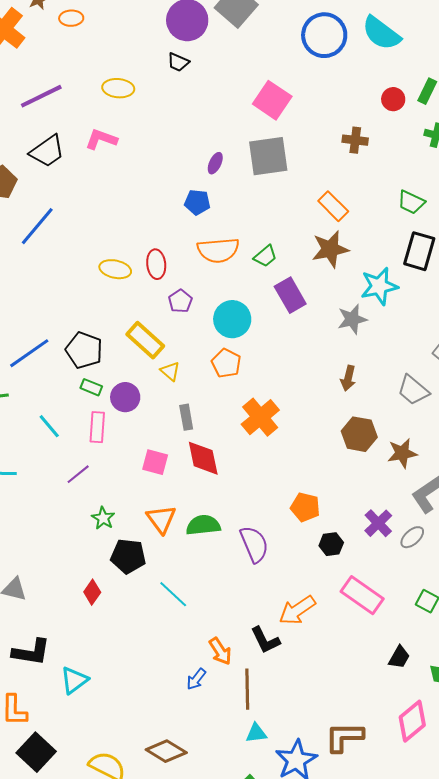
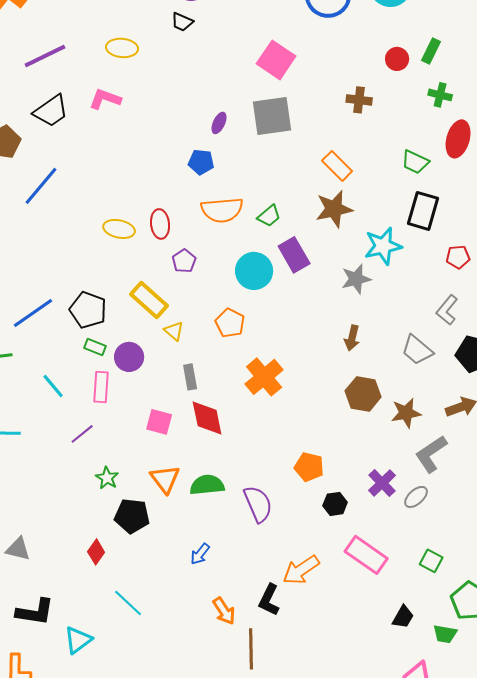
cyan circle: (232, 319) -> (254, 271), moved
cyan line: (173, 594) -> (128, 603), moved
black L-shape: (265, 640) -> (269, 600), turned 52
blue arrow: (196, 679) -> (200, 554), moved

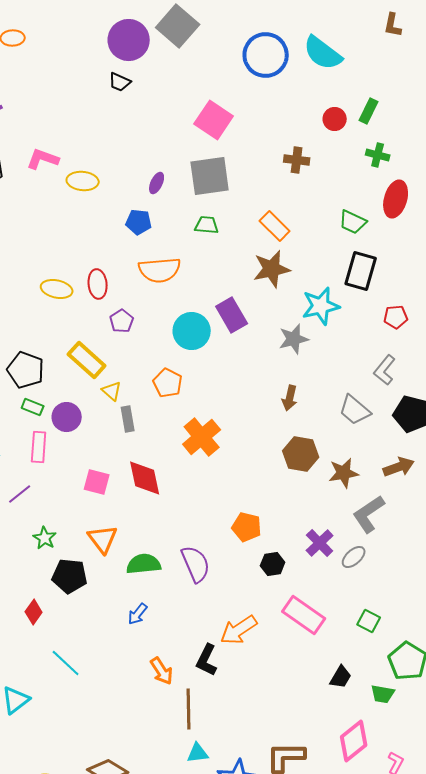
yellow ellipse: (122, 48) -> (83, 181), moved
green trapezoid: (269, 216) -> (207, 225), moved, turned -135
gray rectangle: (190, 377) -> (128, 419), moved
green semicircle: (207, 485) -> (144, 564), moved

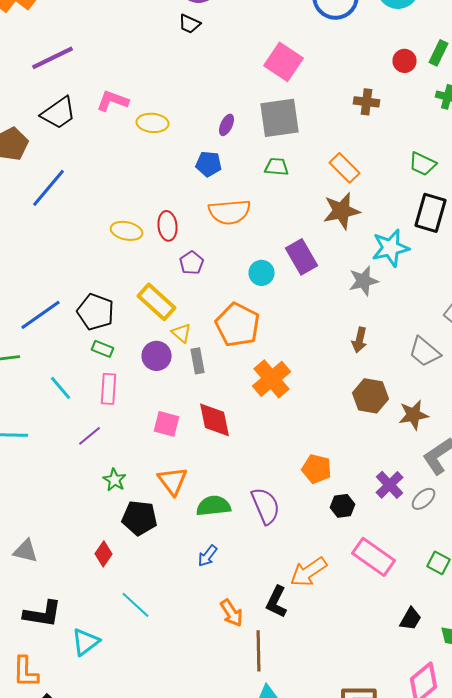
cyan circle: (192, 331) -> (262, 273), size x0.7
orange pentagon: (168, 383) -> (238, 325), size x1.5
purple circle: (67, 417) -> (156, 356), moved

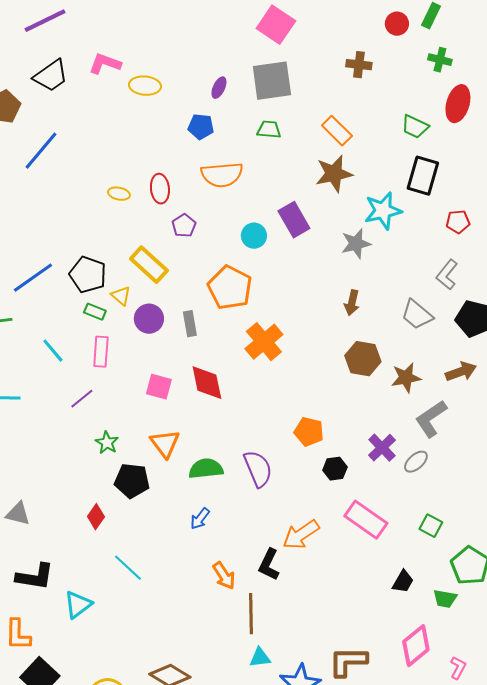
yellow ellipse: (126, 231) -> (119, 194), size x0.7
yellow triangle: (182, 333) -> (121, 296), moved

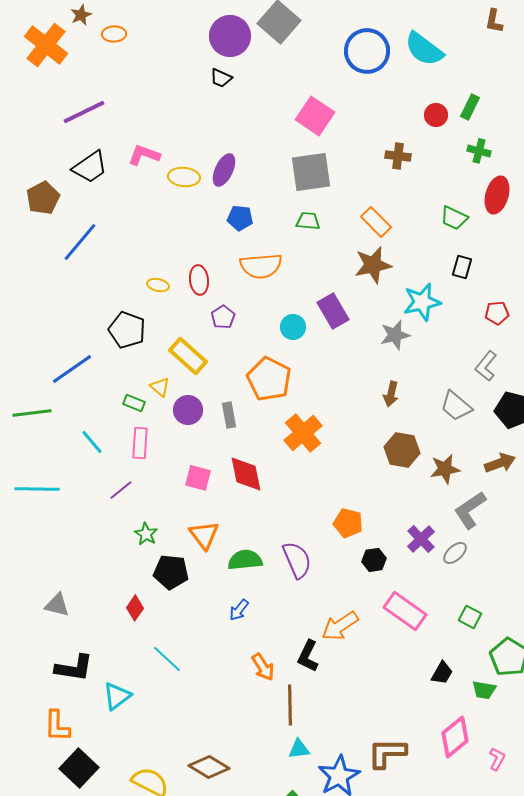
purple ellipse: (219, 88) -> (224, 170), moved, size x1.5
black rectangle: (423, 176) -> (462, 267), size x0.6
black pentagon: (88, 275) -> (127, 330), moved

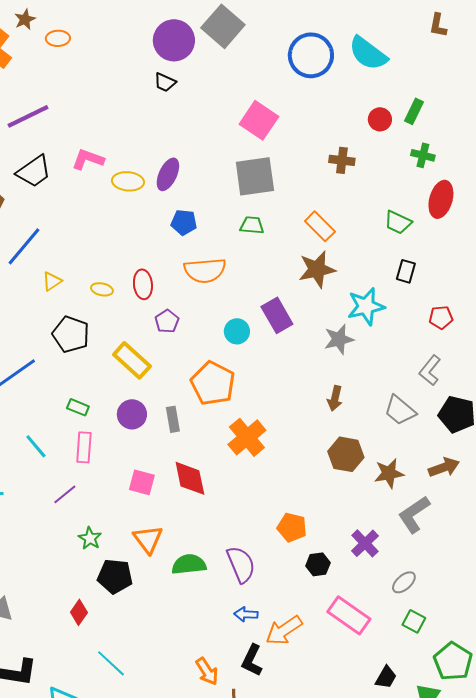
yellow triangle: (160, 387) -> (52, 281), moved, turned 45
gray ellipse: (455, 553) -> (404, 582), moved
blue arrow: (239, 610) -> (246, 614), moved, turned 55

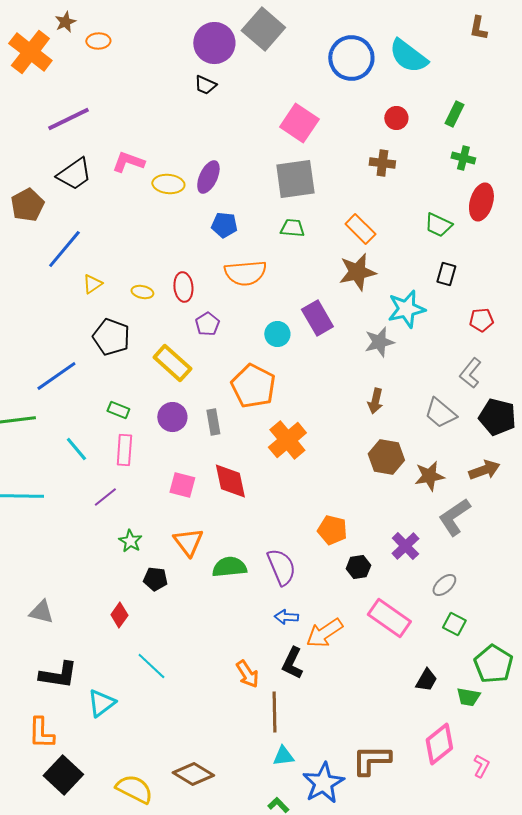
red circle: (380, 119) -> (396, 118), moved
black pentagon: (115, 576) -> (155, 579), size x0.7

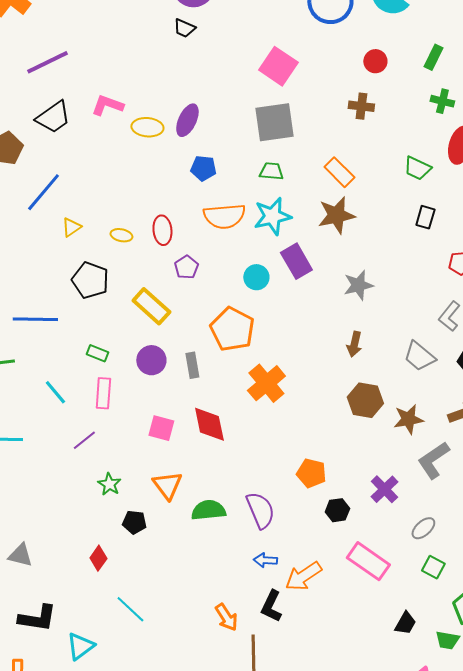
cyan star: (406, 309) -> (272, 216), moved
blue line: (56, 376) -> (35, 319), turned 36

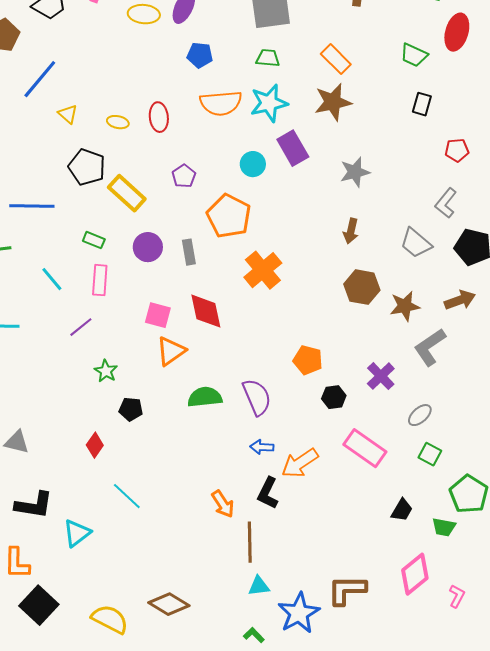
yellow triangle: (71, 227) -> (68, 114), turned -45
purple pentagon: (186, 267) -> (184, 176), moved
yellow rectangle: (151, 306) -> (127, 193), moved
orange triangle: (167, 485) -> (171, 351), moved, turned 32

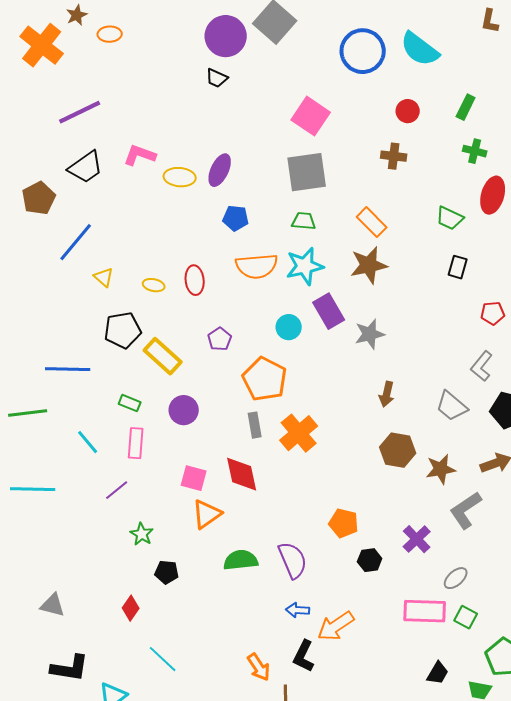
black pentagon: (87, 167) -> (123, 330), turned -30
gray star: (355, 172) -> (370, 334), moved
gray rectangle: (189, 252) -> (255, 425), moved
pink rectangle: (365, 448) -> (425, 611), moved, turned -33

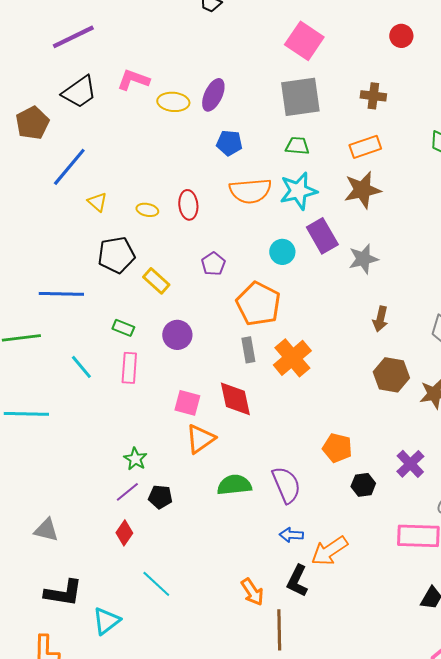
brown cross: (394, 156) -> (373, 96), moved
orange rectangle: (372, 222) -> (365, 147), turned -64
yellow rectangle: (163, 356) -> (156, 281), size x0.7
purple line: (117, 490) -> (127, 492), moved

